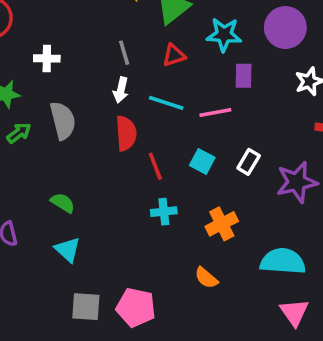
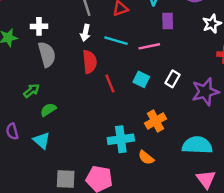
white cross: (47, 58) -> (39, 26), moved
green arrow: (19, 133) -> (31, 91), moved
green semicircle: (63, 203) -> (48, 110), turned -63
cyan cross: (164, 212) -> (121, 139), moved, size x1.5
cyan triangle: (68, 250) -> (42, 140), moved

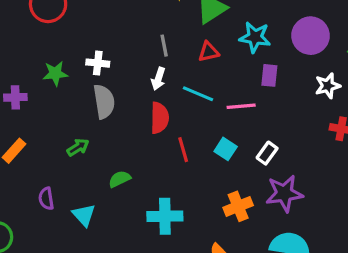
purple star: (205, 92) -> (284, 193), moved
green semicircle: (48, 110) -> (120, 179), moved
cyan cross: (121, 139) -> (165, 216), moved

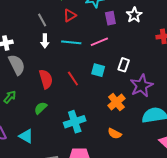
white star: (328, 86) -> (134, 15), moved
red semicircle: (160, 118) -> (46, 79), moved

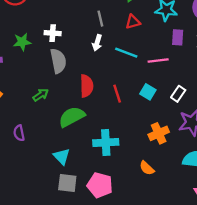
green semicircle: (41, 108) -> (72, 117), size x1.6
cyan triangle: (26, 136) -> (62, 156), moved

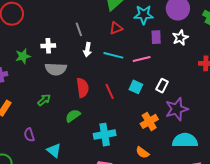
gray line: (100, 19) -> (79, 29), moved
gray semicircle: (58, 61) -> (56, 69), turned 110
green semicircle: (72, 117) -> (73, 116), size x0.7
cyan triangle: (62, 156) -> (54, 150), moved

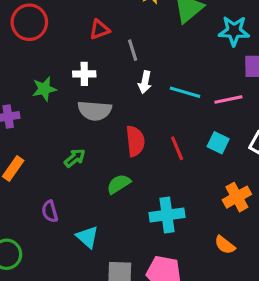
red triangle: (116, 28) -> (99, 29), moved

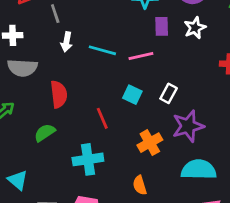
red line: (177, 148) -> (102, 118), moved
orange semicircle: (225, 245) -> (140, 185), turned 36

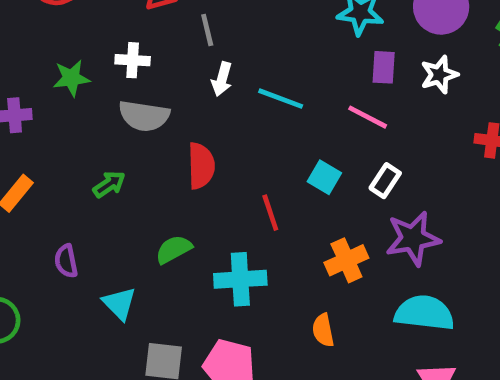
pink line: (141, 56) -> (368, 117), moved, turned 35
green semicircle: (45, 133) -> (174, 249), moved

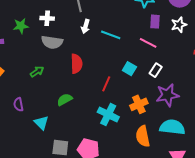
red line: (270, 213) -> (106, 84), turned 42
cyan cross: (240, 279) -> (108, 114), moved, turned 30
orange semicircle: (323, 330) -> (143, 136), moved, size x1.5

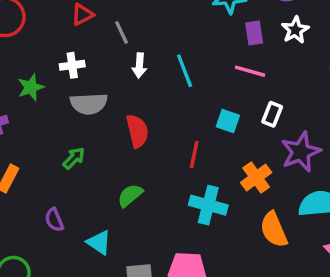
cyan line: (111, 35) -> (185, 71), turned 60

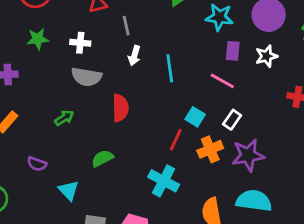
green star: (31, 87) -> (38, 39), moved
red line: (194, 154) -> (176, 140), moved
orange cross: (256, 177) -> (210, 149), moved
purple semicircle: (54, 220) -> (37, 164), turned -60

